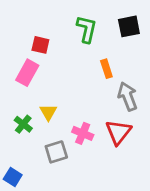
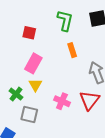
orange rectangle: (106, 69) -> (72, 50), moved
pink rectangle: (27, 73) -> (33, 63), moved
gray square: (56, 152) -> (29, 114), moved, turned 30

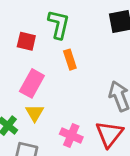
green L-shape: (65, 21) -> (59, 24), moved
orange rectangle: (72, 50) -> (70, 60), moved

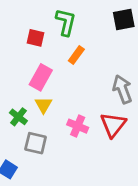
orange rectangle: (70, 60) -> (76, 55), turned 54

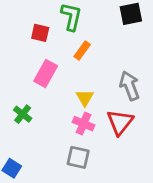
yellow triangle: (43, 105) -> (85, 98), moved
gray square: (36, 143) -> (78, 157), moved

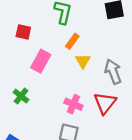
red square: (40, 33) -> (23, 32), moved
yellow triangle: (85, 98) -> (83, 61), moved

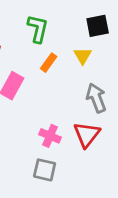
yellow triangle: (83, 61) -> (83, 56), moved

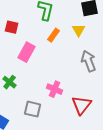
red triangle: (87, 135) -> (82, 105), moved
gray square: (45, 170) -> (33, 109), moved

